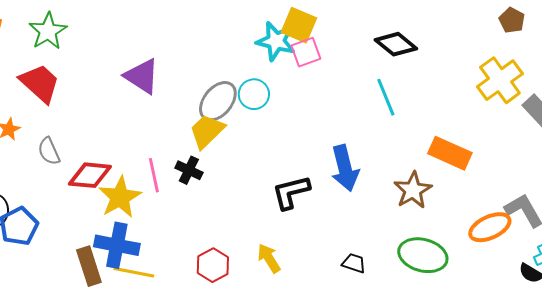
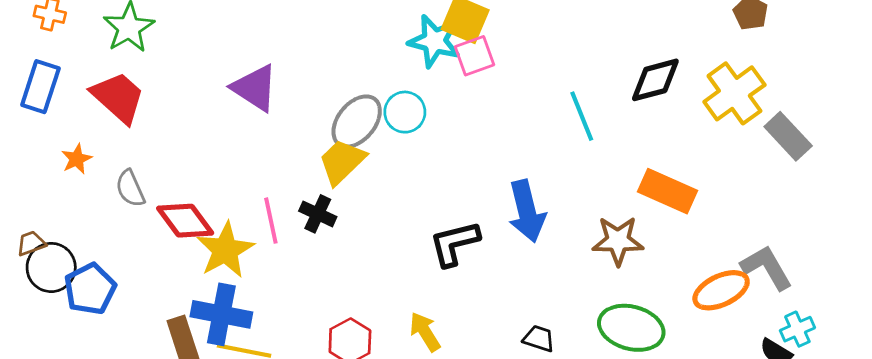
black diamond: (396, 44) -> (655, 80), moved, turned -54
red diamond: (90, 175) -> (185, 221), turned 48
brown star: (413, 190) -> (618, 241), turned 30

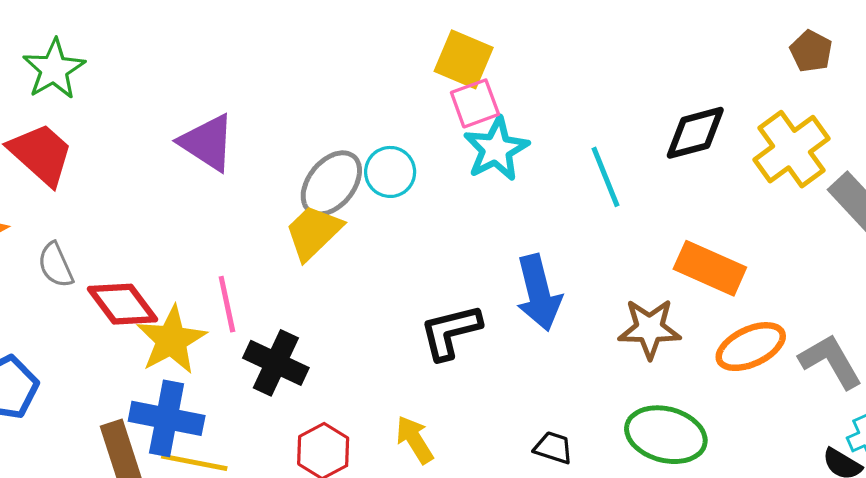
cyan star: (434, 41) -> (496, 149), moved, turned 30
black cross: (318, 214) -> (276, 363), moved, size x1.4
orange ellipse: (721, 290) -> (751, 347), moved

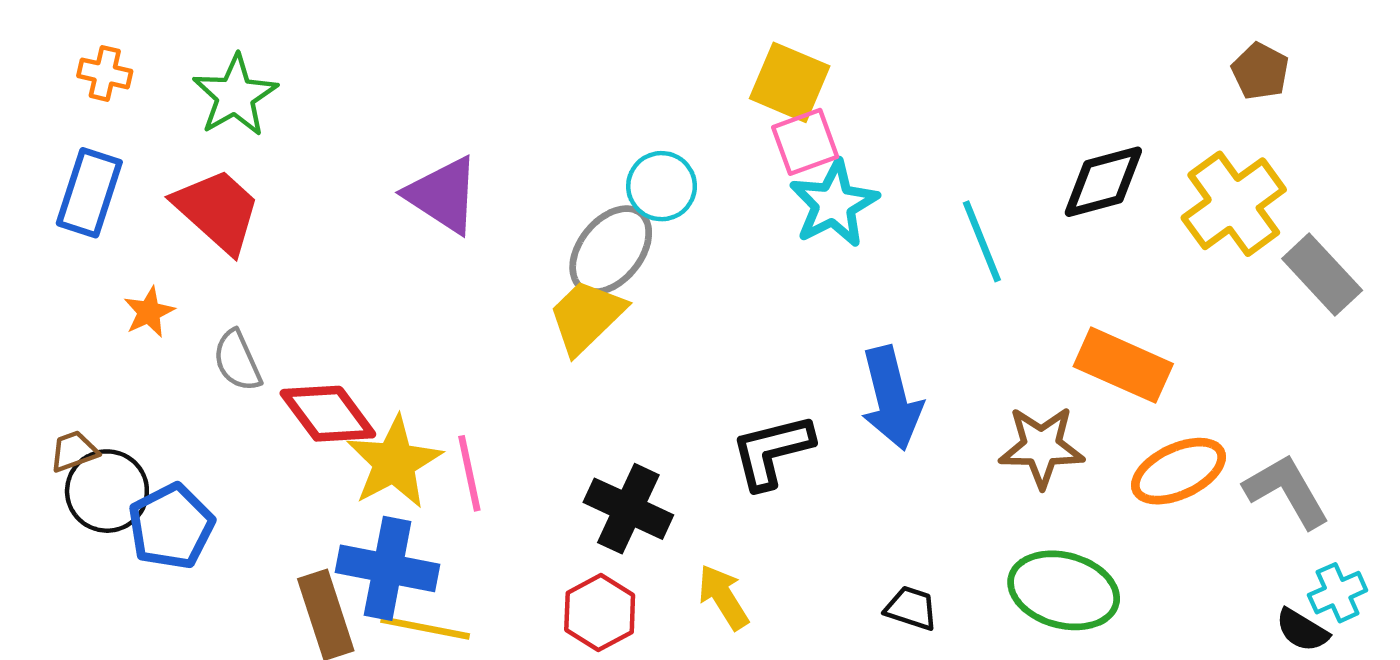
cyan circle: (390, 172) -> (662, 186), moved
pink line: (227, 304) -> (469, 473), moved
black cross: (276, 363) -> (628, 509), moved

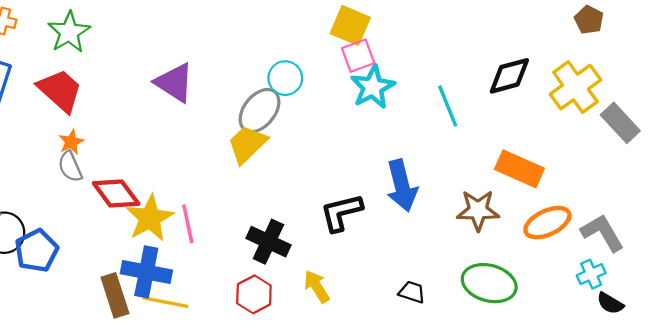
orange star: (149, 312) -> (71, 142), moved
cyan cross: (1338, 593) -> (591, 274), moved

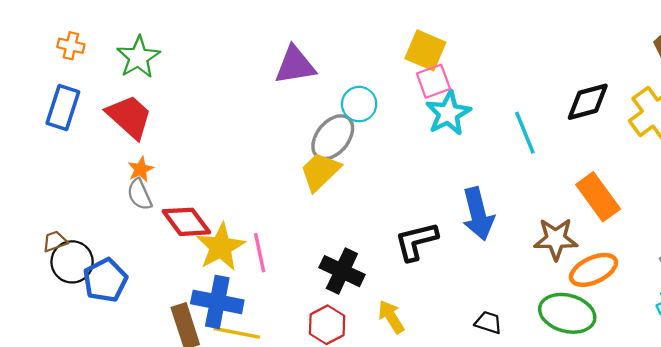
purple triangle: (174, 83) -> (295, 65), moved, turned -42
orange rectangle: (519, 169) -> (598, 197), turned 30
orange ellipse: (547, 223) -> (594, 270), moved

